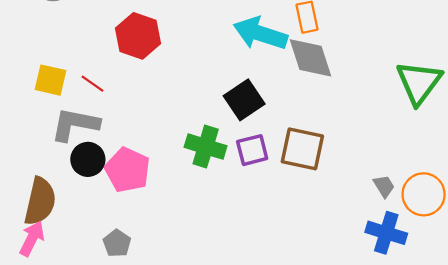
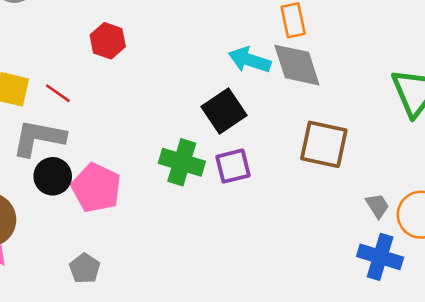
cyan arrow: (260, 33) -> (250, 60), moved, size x0.7
red hexagon: (138, 36) -> (108, 41), size x0.7
brown square: (302, 149) -> (324, 144), moved

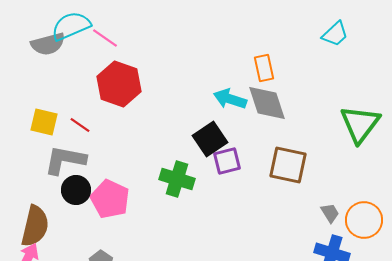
red hexagon: (108, 41) -> (119, 84), size x1.6
purple square: (233, 166) -> (227, 161), moved

